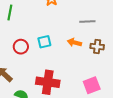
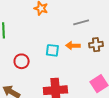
cyan square: (44, 42) -> (52, 50), moved, turned 32

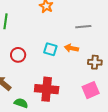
brown cross: (96, 45) -> (95, 62), moved

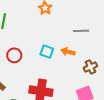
brown cross: (95, 62) -> (90, 67), turned -32

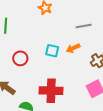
orange arrow: (68, 52) -> (73, 48), turned -32

